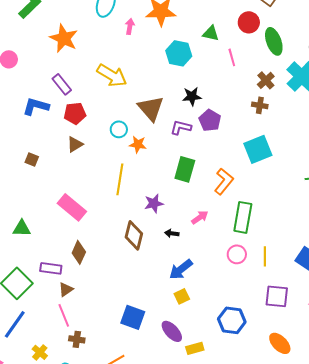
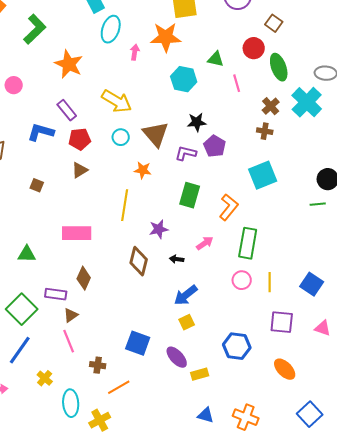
cyan circle: (119, 129) -> (121, 137), moved
pink rectangle: (72, 207) -> (77, 233), turned -40
brown cross: (77, 339) -> (98, 365), moved

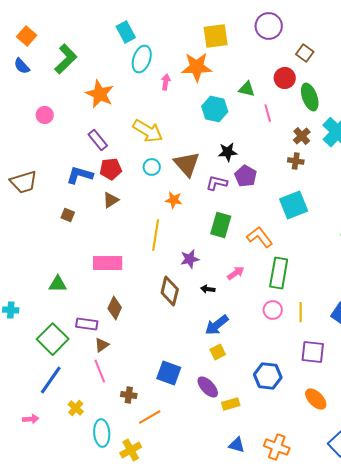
blue L-shape: (41, 132) -> (80, 175), moved
orange L-shape: (229, 207) -> (260, 237), turned -76

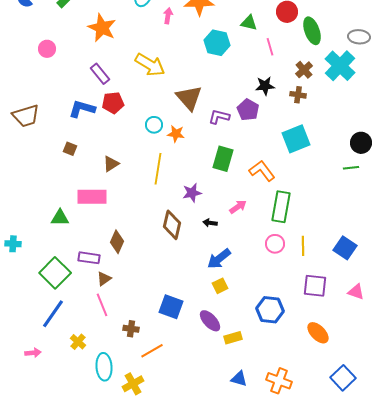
black star: (228, 152) -> (265, 86), moved
cyan circle: (152, 167) -> (154, 125), moved
brown triangle: (111, 200) -> (111, 164), moved
pink rectangle: (108, 263) -> (92, 197), moved

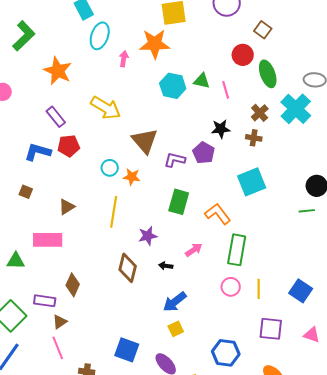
green triangle: (249, 23) -> (202, 81), moved

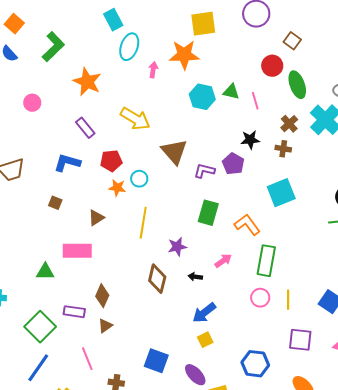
red pentagon: (69, 146) -> (111, 161), moved
orange star: (132, 177) -> (117, 188), moved
brown triangle: (60, 322) -> (105, 326), moved

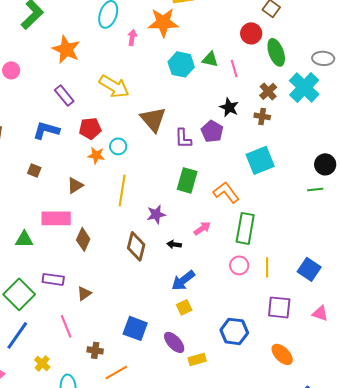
black star: (250, 140) -> (229, 107), turned 30
purple L-shape: (204, 171) -> (183, 138), turned -105
brown diamond: (102, 296) -> (83, 239), moved

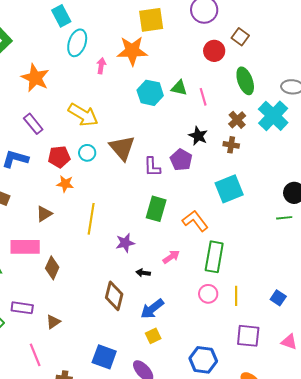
red circle: (251, 33) -> (214, 51), moved
cyan circle: (118, 146) -> (87, 153), moved
brown diamond: (136, 246) -> (114, 296), moved
blue square: (309, 269) -> (278, 298), size x0.7

